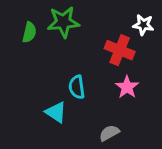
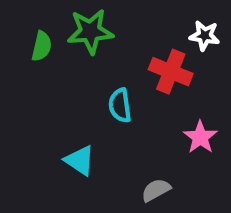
cyan semicircle: (77, 87) -> (120, 105), moved
pink star: (127, 87) -> (200, 137), moved

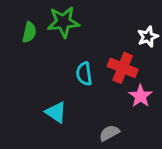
white star: (205, 36) -> (148, 37), moved, turned -30
red cross: (171, 72) -> (123, 68), moved

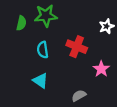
red cross: (123, 68) -> (77, 47), moved
cyan semicircle: (84, 74) -> (43, 50), moved

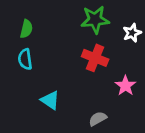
green star: (46, 16) -> (95, 20), moved
cyan semicircle: (43, 50) -> (25, 59), moved

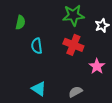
cyan semicircle: (25, 59) -> (37, 46), moved
cyan triangle: (50, 100) -> (39, 89), moved

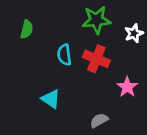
cyan semicircle: (37, 46) -> (64, 55), moved
cyan triangle: (39, 89) -> (51, 99), moved

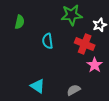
red cross: (96, 59) -> (85, 44), moved
cyan triangle: (51, 99) -> (38, 86), moved

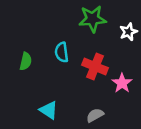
green semicircle: (20, 22) -> (26, 61), moved
red cross: (85, 44) -> (95, 66), moved

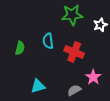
pink star: (122, 83) -> (93, 77), moved
cyan triangle: (49, 110) -> (38, 86), turned -49

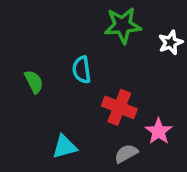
green semicircle: (20, 48) -> (34, 82), turned -40
red cross: (74, 52) -> (119, 107), moved

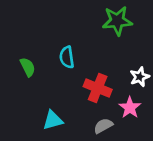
green star: (123, 25) -> (117, 21), moved
white star: (171, 42) -> (140, 77), moved

